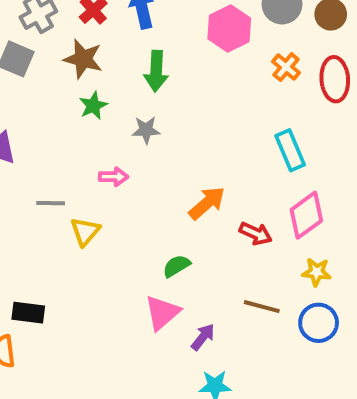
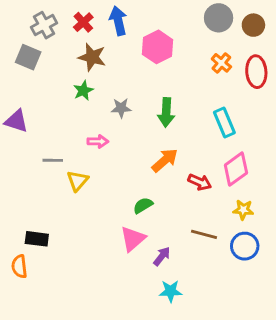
pink hexagon: (229, 28) -> (157, 47), moved
brown star: (83, 59) -> (92, 57), moved
green arrow: (156, 71) -> (166, 112), moved

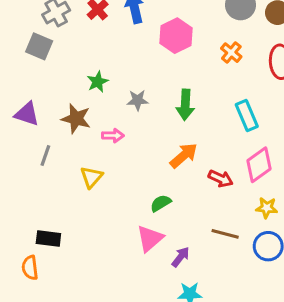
brown star: (92, 57) -> (76, 119), moved
orange cross: (221, 63) -> (231, 53), moved
gray line: (53, 160) -> (45, 156), moved, turned -72

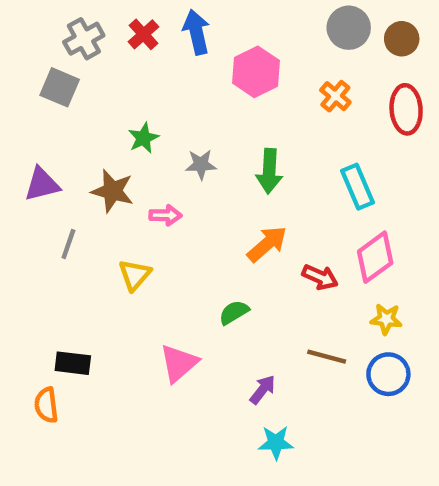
purple triangle: (27, 114) -> (42, 184), turned -32
pink triangle: (150, 238) -> (179, 363), moved

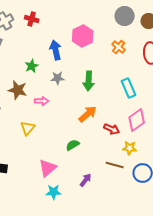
blue arrow: (196, 32) -> (56, 50), moved
red cross: (143, 34) -> (32, 19), turned -32
yellow star: (386, 319) -> (130, 148), moved
cyan star: (276, 443) -> (54, 192), moved

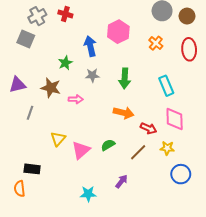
orange arrow: (88, 114) -> (124, 113), turned 54
pink diamond: (137, 120) -> (175, 119), turned -55
yellow triangle: (28, 128) -> (58, 139), moved
brown line: (115, 165) -> (138, 152), moved, turned -60
pink triangle: (48, 168) -> (81, 150), moved

